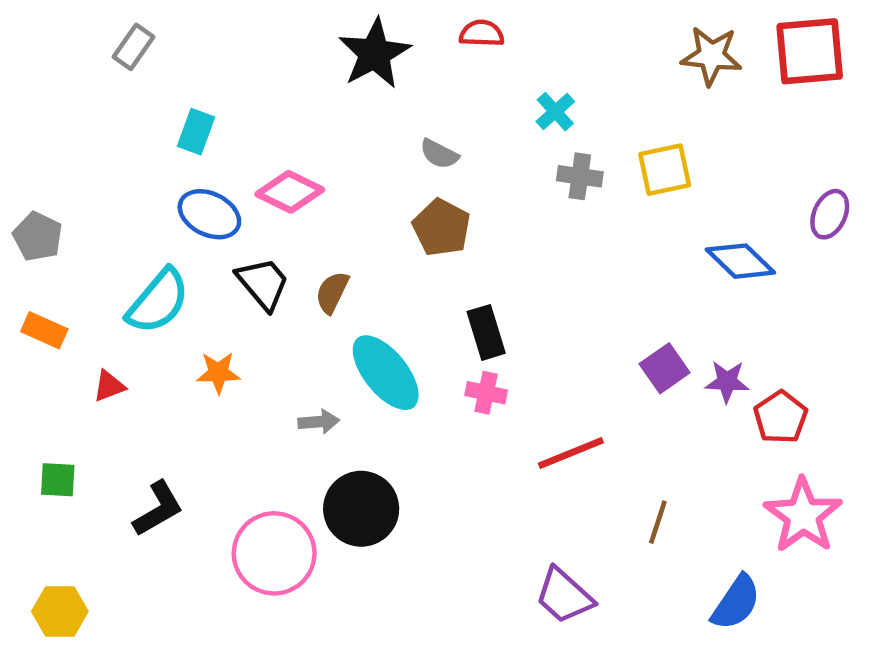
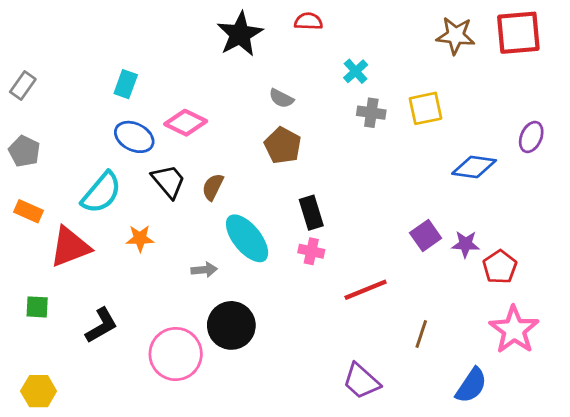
gray rectangle: (134, 47) -> (23, 86), moved
blue diamond: (740, 261) -> (474, 167), turned -36
red triangle: (109, 386) -> (70, 247), size x2.0

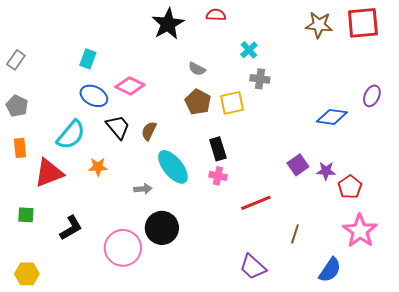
yellow square: (426, 108) -> (232, 103), moved
orange rectangle: (29, 211) -> (20, 148), turned 60

